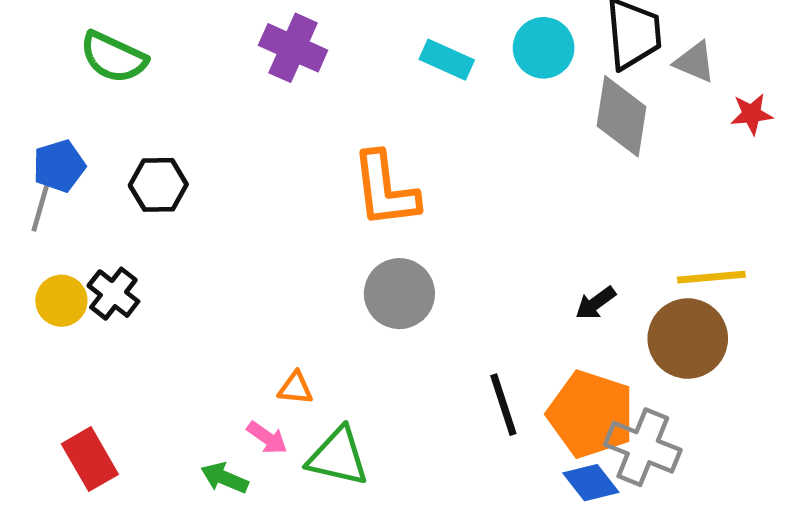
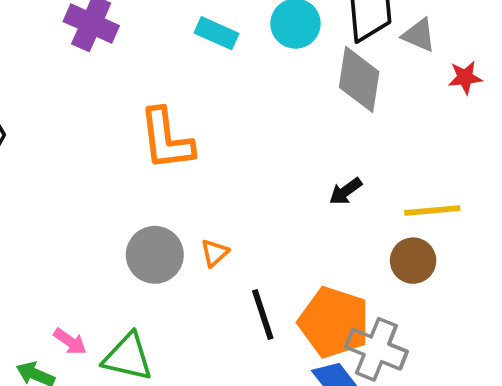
gray circle: (399, 294) -> (155, 255), moved
black arrow: (596, 303) -> (346, 191), moved
brown circle: (688, 338) -> (413, 261), size x0.7
orange triangle: (295, 388) -> (215, 253), moved, turned -48

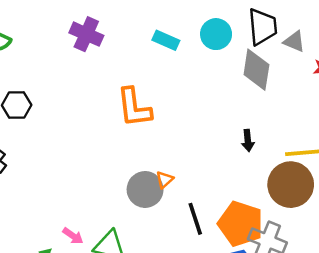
black arrow: (346, 191) -> (248, 141), turned -60
gray circle: (155, 255) -> (145, 189), moved
brown circle: (413, 261) -> (291, 185), size x1.6

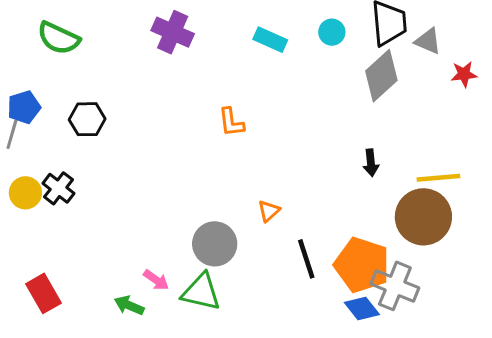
cyan circle: (216, 34) -> (332, 32), size x0.7
gray diamond: (256, 70) -> (381, 76), turned 39
orange L-shape: (134, 107) -> (231, 122), size x0.6
gray circle: (145, 189) -> (215, 244), moved

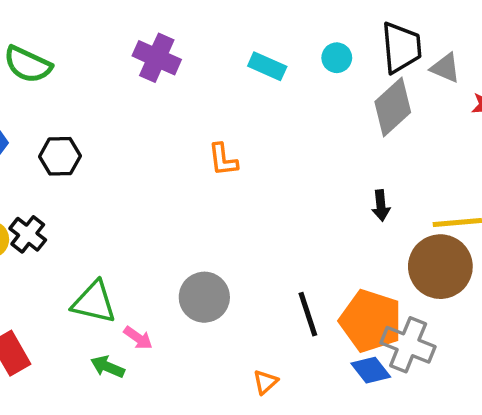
orange triangle: (269, 211) -> (265, 382), moved
green triangle: (201, 292) -> (94, 302), moved

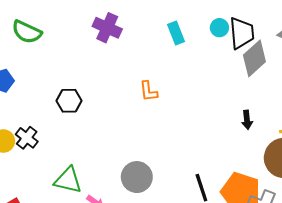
black trapezoid: (401, 48) -> (242, 33), moved
cyan rectangle: (267, 66) -> (176, 33), turned 45
black hexagon: (60, 156) -> (69, 101), moved

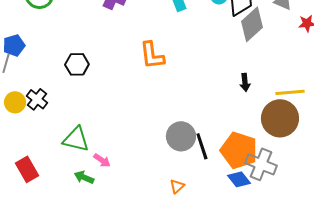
orange L-shape: (148, 91) -> (152, 55), size x1.4
gray circle: (137, 177) -> (181, 136), moved

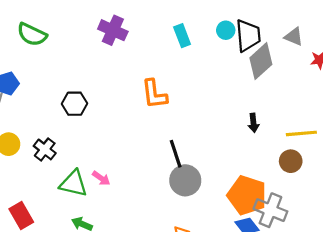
black cross: (37, 99) -> (45, 149), moved
brown circle: (280, 118) -> (291, 161), size x0.6
black line: (202, 146) -> (176, 154), moved
pink arrow: (102, 160) -> (101, 178), moved

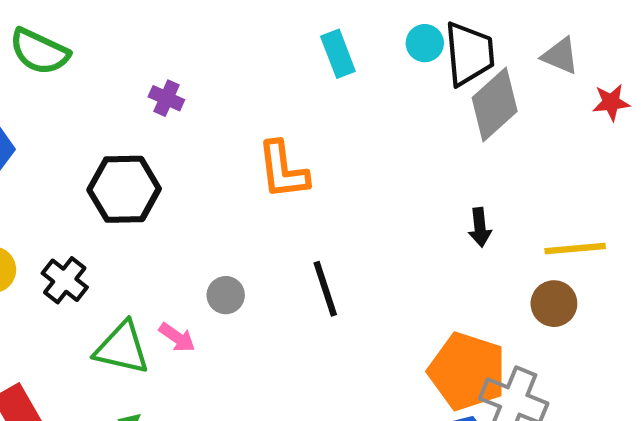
purple cross: (113, 30) -> (166, 98), moved, size x0.6
black hexagon: (75, 104) -> (124, 189), size x1.4
gray circle: (185, 180) -> (226, 295), moved, size x0.6

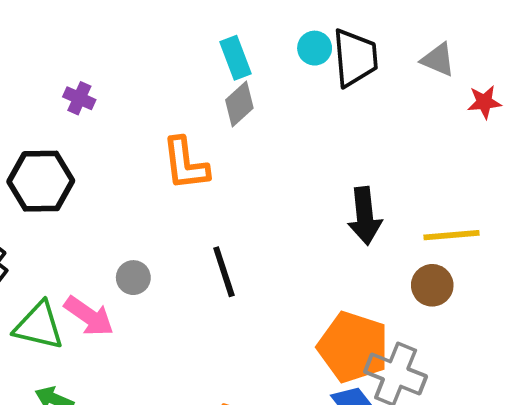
gray diamond: (495, 105) -> (239, 104), moved, size x0.7
black arrow: (480, 227) -> (365, 216), size x1.6
pink arrow: (177, 337) -> (89, 316), size x1.5

